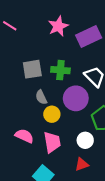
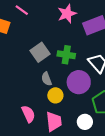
gray square: (32, 69) -> (40, 52), turned -30
pink semicircle: (24, 136) -> (28, 114), turned 36

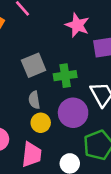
pink star: (67, 14) -> (77, 25), turned 30
green cross: (66, 55) -> (65, 76), turned -30

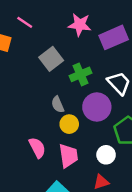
gray square: (34, 65) -> (51, 59), moved

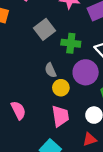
green cross: (80, 74) -> (71, 43), turned 30
pink semicircle: (37, 148) -> (18, 110), moved

